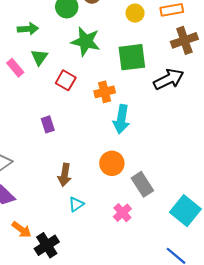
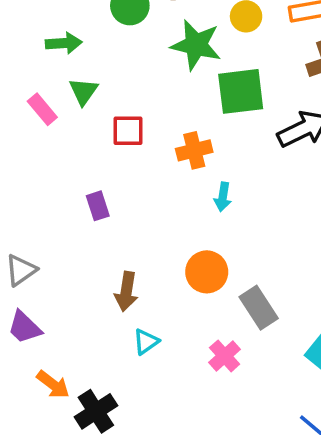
green star: (86, 41) -> (196, 45), moved
red square: (66, 80) -> (128, 131), turned -30
cyan arrow: (121, 119) -> (223, 197), size x0.6

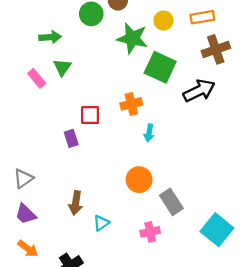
green square: (241, 91) -> (160, 67), turned 32
red square: (128, 131) -> (90, 115), moved
brown arrow: (126, 292) -> (76, 203), moved
pink cross: (225, 356) -> (150, 232), turned 30
orange arrow: (53, 384) -> (28, 249), moved

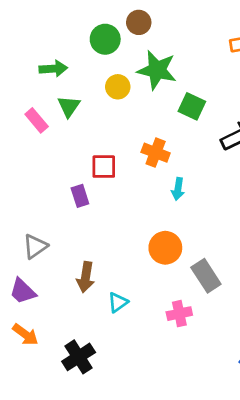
yellow circle: (164, 21) -> (118, 87), moved
green square: (160, 67) -> (192, 106), size x0.7
orange cross: (131, 104) -> (156, 153), turned 35
gray triangle: (23, 178) -> (35, 246), moved

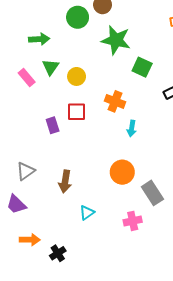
yellow circle: (118, 87) -> (77, 76), moved
purple rectangle: (80, 196) -> (53, 125), moved
brown arrow: (86, 277) -> (65, 181), moved
orange arrow: (25, 335) -> (30, 240), moved, turned -36
black cross: (79, 357) -> (58, 253), size x0.7

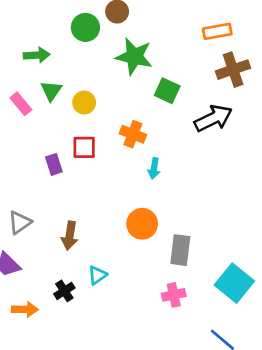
gray rectangle: (152, 193) -> (180, 250), turned 40
pink cross: (133, 221) -> (174, 295), moved
black cross: (58, 253) -> (64, 291), moved

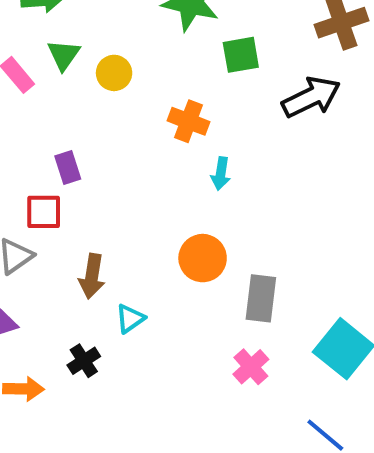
green square: (167, 91) -> (241, 55), turned -35
red square: (84, 147) -> (44, 212), moved
cyan triangle: (97, 275) -> (130, 318), moved
pink cross: (174, 295) -> (251, 367), turned -30

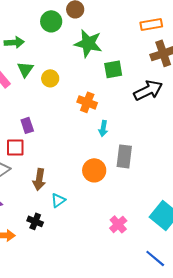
gray rectangle: (261, 298) -> (124, 156), moved
black cross: (84, 361) -> (35, 221), turned -35

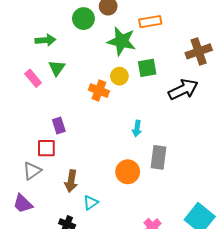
orange rectangle: (151, 24) -> (150, 22), moved
yellow circle: (50, 78) -> (119, 76), moved
orange cross: (87, 102) -> (99, 91), moved

